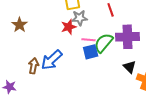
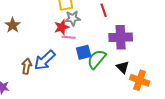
pink line: (89, 40) -> (69, 37), moved
green semicircle: (104, 43) -> (97, 59), moved

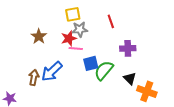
brown star: (13, 25) -> (39, 36), moved
purple cross: (121, 37) -> (128, 48), size x0.7

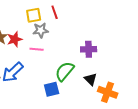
red line: (111, 21) -> (55, 12), moved
red star: (69, 38) -> (15, 39), moved
blue square: (91, 63) -> (52, 89), moved

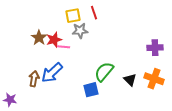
pink line: (37, 49) -> (63, 47), moved
purple cross: (89, 49) -> (155, 48), moved
orange cross: (108, 92) -> (154, 79), moved

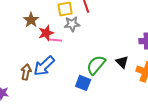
brown star: (39, 38) -> (31, 20), moved
black triangle: (130, 80) -> (122, 62), moved
blue square: (91, 90) -> (83, 83), turned 35

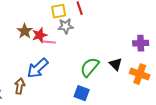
brown star: (31, 20) -> (25, 31), moved
brown arrow: (26, 72) -> (20, 86), moved
blue square: (83, 83) -> (82, 93), moved

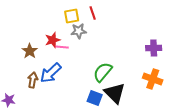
brown star: (25, 31) -> (30, 51), moved
black triangle: (116, 64) -> (115, 93), moved, size x1.6
brown arrow: (20, 86) -> (33, 80), moved

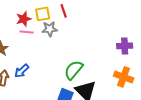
red star: (53, 40) -> (24, 19), moved
pink line: (62, 47) -> (27, 32), moved
blue arrow: (51, 73) -> (22, 71), size x0.7

